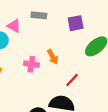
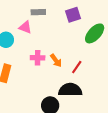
pink triangle: (14, 26) -> (25, 27), moved
orange arrow: (53, 57) -> (56, 60), moved

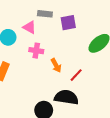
purple square: (73, 15) -> (68, 23), moved
pink cross: (38, 58) -> (36, 51), moved

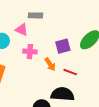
purple square: (68, 23) -> (63, 46), moved
red line: (76, 75) -> (70, 72), turned 72

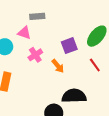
pink cross: (30, 52) -> (35, 55), turned -32
red line: (70, 72) -> (95, 65), moved, turned 40

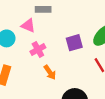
orange arrow: (58, 66) -> (50, 72), moved

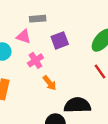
purple square: (74, 43) -> (60, 40), moved

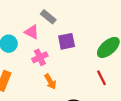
gray rectangle: (38, 19) -> (48, 17), turned 35

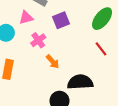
pink triangle: (32, 32) -> (26, 18), turned -32

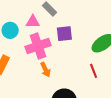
pink cross: (38, 40) -> (38, 46), size x1.6

